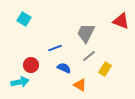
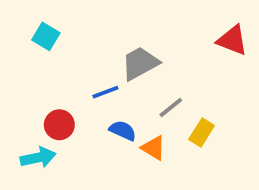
gray trapezoid: (86, 33) -> (140, 63), moved, turned 35
orange triangle: (80, 85) -> (154, 148), moved

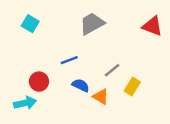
gray trapezoid: (140, 63) -> (92, 24), moved

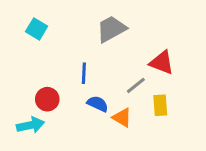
red triangle: (152, 26) -> (162, 63), moved
blue line: (69, 60) -> (84, 73), turned -66
yellow rectangle: (132, 87) -> (160, 105), turned -36

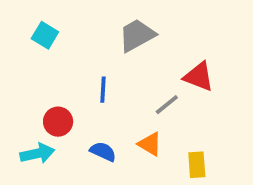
blue semicircle: (98, 104) -> (103, 152), moved
yellow rectangle: (160, 105) -> (197, 165), moved

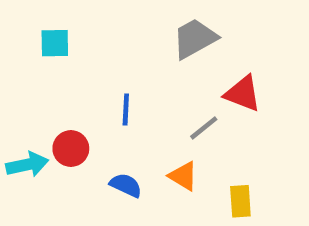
cyan square: (45, 35) -> (55, 43), turned -32
gray trapezoid: (137, 35) -> (195, 39), moved
cyan arrow: (37, 153) -> (27, 165), moved

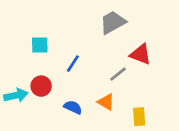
cyan square: (55, 43) -> (40, 45), moved
blue line: (126, 110) -> (73, 64), turned 30

